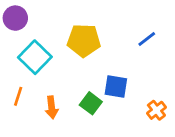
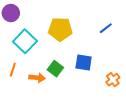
green square: (91, 103) -> (55, 69), moved
orange arrow: (52, 107) -> (37, 78), turned -77

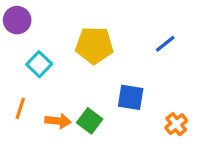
cyan square: (25, 41) -> (39, 64), size x0.7
green square: (55, 69) -> (90, 121), moved

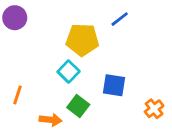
blue line: (165, 44) -> (120, 19), moved
cyan square: (39, 64) -> (69, 71), moved
orange arrow: (58, 121) -> (51, 120), moved

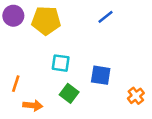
yellow pentagon: (82, 40) -> (46, 21), moved
cyan square: (69, 71) -> (61, 63), turned -36
orange arrow: (51, 120) -> (33, 105), moved

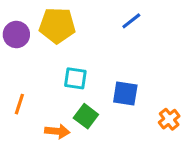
purple circle: (13, 16) -> (16, 35), moved
orange arrow: (33, 105) -> (57, 131), moved

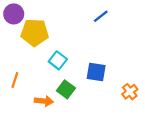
yellow pentagon: (57, 25) -> (35, 32), moved
purple circle: (16, 35) -> (14, 14), moved
cyan square: (75, 78) -> (58, 60), turned 30

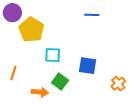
blue line: (101, 16) -> (92, 15), turned 40
yellow pentagon: (35, 32) -> (31, 30), turned 30
cyan square: (58, 60) -> (53, 55), turned -35

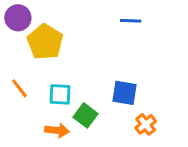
cyan square: (53, 55) -> (60, 94), moved
orange line: (13, 73) -> (19, 88), moved, turned -56
orange cross: (118, 84) -> (146, 124), moved

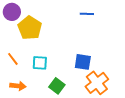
green square: (86, 115) -> (57, 86), moved
orange cross: (146, 124) -> (97, 83), size x1.6
orange arrow: (57, 130) -> (18, 86), moved

